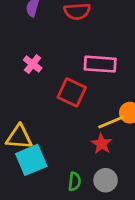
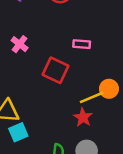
pink rectangle: (100, 64) -> (82, 44), size x0.6
cyan square: (31, 160) -> (18, 132), size x0.7

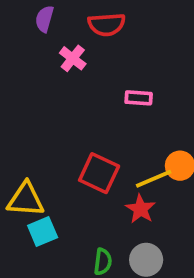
pink cross: (20, 44) -> (73, 58), moved
red square: (56, 70) -> (99, 173), moved

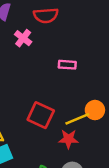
red star: (140, 209) -> (68, 139), turned -30

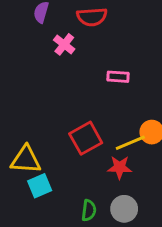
red square: (41, 115) -> (86, 138), turned 36

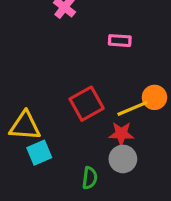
gray circle: (124, 209) -> (123, 159), moved

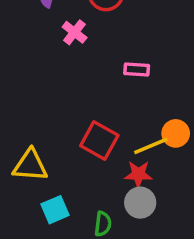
red square: (87, 104) -> (99, 141), turned -32
cyan square: (39, 153) -> (55, 210), moved

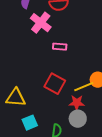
pink cross: (75, 32) -> (41, 23), size x1.5
pink rectangle: (137, 70) -> (60, 47), moved

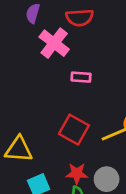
red star: (77, 103) -> (77, 173), moved

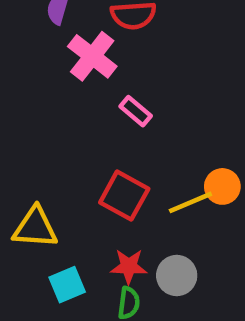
pink rectangle: (81, 77) -> (136, 111), turned 36

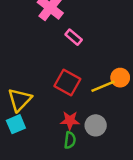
yellow triangle: (35, 228) -> (20, 100), turned -50
cyan square: (67, 285) -> (16, 124), moved

